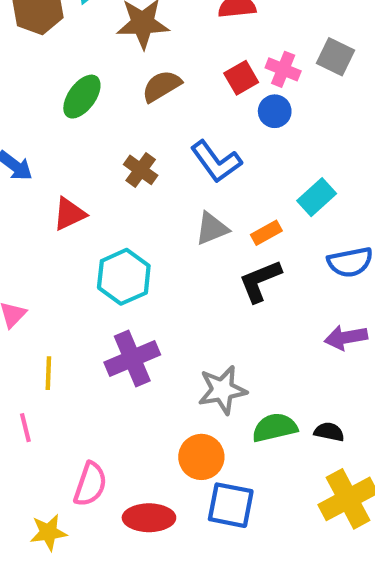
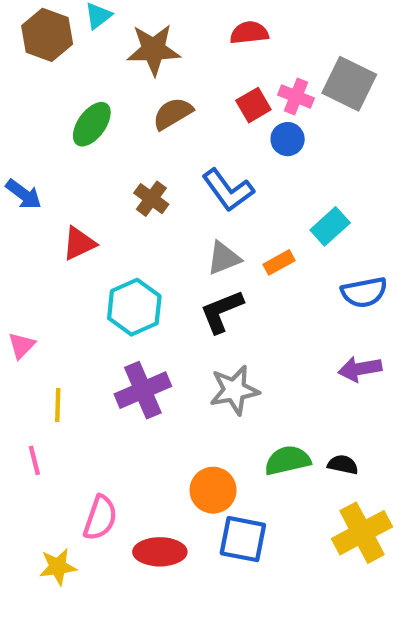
gray square: (335, 57) -> (349, 84), size x1.4
black L-shape: (260, 281) -> (222, 311), moved
gray star: (222, 390) -> (234, 390), moved

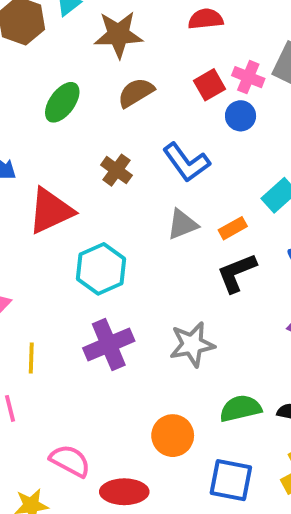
red triangle: (79, 243) -> (51, 211), size x1.5
black L-shape: (222, 311) -> (237, 273), moved
pink semicircle: (100, 518) -> (70, 461), turned -81
blue square: (243, 539) -> (231, 480), moved

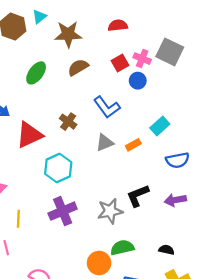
brown cross: (116, 170) -> (68, 122), moved
black L-shape: (237, 273) -> (138, 196), moved
green semicircle: (241, 408) -> (122, 248), moved

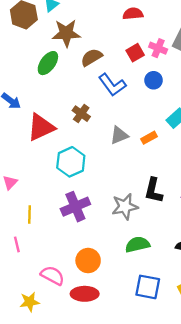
brown star: (68, 34) -> (66, 33), moved
blue circle: (138, 81) -> (154, 80), moved
blue L-shape: (107, 107) -> (112, 85), moved
black L-shape: (138, 196) -> (154, 190), turned -55
orange circle: (99, 263) -> (88, 261), moved

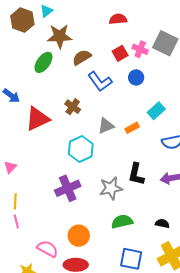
cyan hexagon: (71, 162) -> (81, 149), moved
yellow line: (30, 215) -> (15, 201), moved

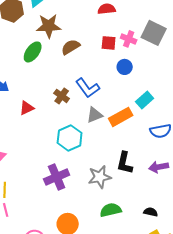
red square: (120, 53) -> (109, 43), turned 35
blue L-shape: (100, 82) -> (88, 88), moved
red triangle: (37, 119) -> (27, 108), size x0.6
orange rectangle: (132, 128) -> (121, 117), size x1.6

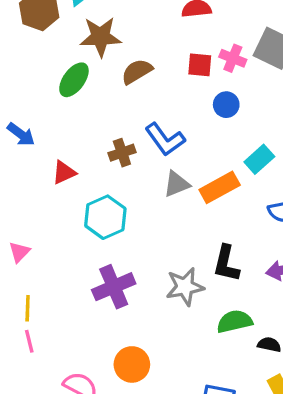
brown cross: (62, 96) -> (122, 153), turned 35
cyan hexagon: (70, 138) -> (105, 217), moved
green semicircle: (111, 210) -> (235, 321), moved

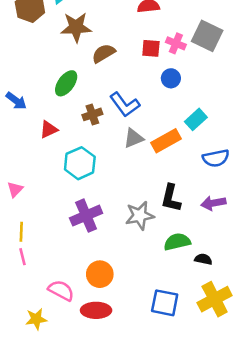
green ellipse: (74, 80) -> (66, 83), moved

